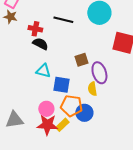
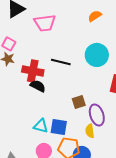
red cross: (35, 29) -> (33, 71), size x1.5
cyan triangle: (43, 71) -> (41, 126), moved

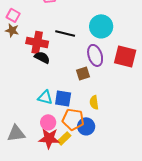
purple ellipse: (97, 115) -> (95, 55), moved

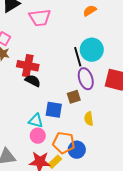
black line: (65, 33) -> (78, 57), moved, turned 60
blue square: (63, 98) -> (54, 110), moved
yellow semicircle: (94, 102) -> (89, 119), moved
pink circle: (48, 122) -> (38, 136), moved

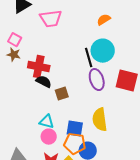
orange semicircle: (90, 11) -> (104, 20), moved
brown square: (74, 97) -> (62, 94), moved
blue square: (54, 110) -> (75, 129), moved
yellow semicircle: (89, 119) -> (100, 120), size x1.6

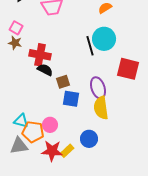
purple ellipse: (97, 80) -> (98, 88), moved
cyan triangle: (47, 122) -> (21, 121), moved
blue square: (75, 129) -> (71, 99), moved
orange pentagon: (75, 144) -> (33, 132), moved

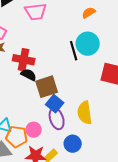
brown square: (63, 82) -> (47, 87), size x1.6
purple ellipse: (98, 88) -> (57, 119), moved
blue square: (71, 99) -> (55, 104), turned 30

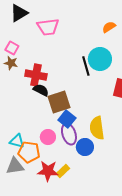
orange semicircle: (89, 13) -> (109, 27), moved
pink circle: (34, 130) -> (48, 137), moved
blue circle: (73, 144) -> (85, 147), moved

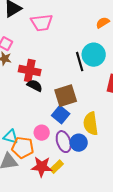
brown square: (59, 102) -> (66, 96), moved
purple ellipse: (69, 134) -> (64, 142), moved

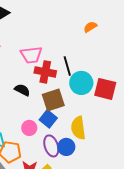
pink trapezoid: (42, 23) -> (31, 55), moved
cyan circle: (94, 55) -> (81, 83), moved
red cross: (30, 71) -> (45, 72), moved
pink circle: (42, 133) -> (29, 128), moved

